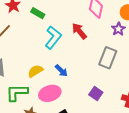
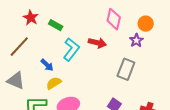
red arrow: (79, 31) -> (97, 43), turned 144
blue arrow: (61, 71) -> (47, 65), moved

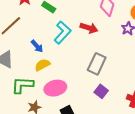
gray rectangle: (126, 69) -> (97, 64), moved

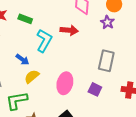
gray rectangle: (97, 64) -> (106, 61), moved
pink ellipse: (55, 88) -> (65, 83), moved, turned -50

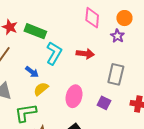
green rectangle: (25, 19) -> (35, 31), size x1.5
red arrow: (69, 30) -> (85, 54), moved

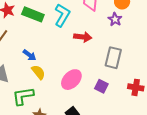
cyan L-shape: (54, 53) -> (62, 15), moved
yellow semicircle: (41, 89) -> (38, 72), turned 91
pink ellipse: (74, 96) -> (71, 80), turned 30

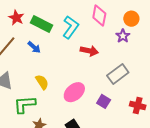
blue arrow: (29, 55) -> (34, 47), moved
gray rectangle: (113, 58) -> (118, 74), turned 35

